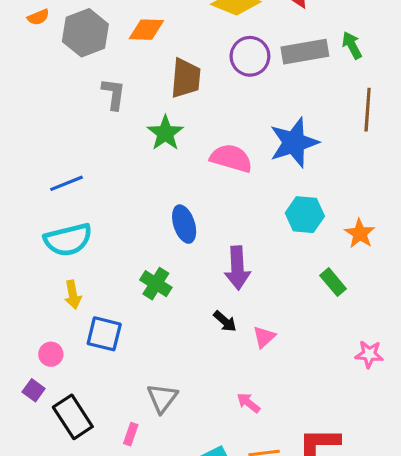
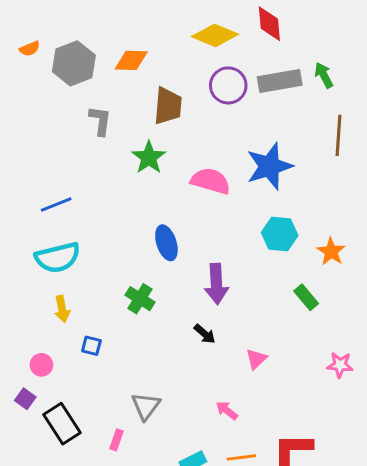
blue square: (104, 334) -> (91, 346), size x0.6
pink triangle: (264, 337) -> (256, 359), moved

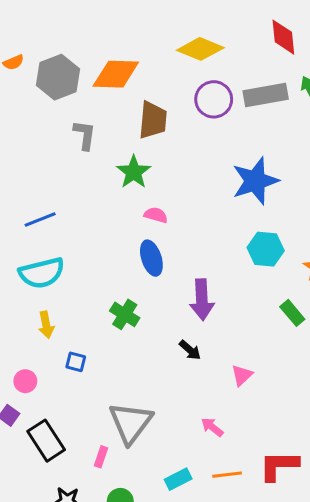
red diamond: (269, 24) -> (283, 37), moved
orange diamond: (131, 60) -> (116, 74), size x1.4
pink semicircle: (211, 181) -> (156, 215), moved, size x0.6
gray triangle: (146, 406) -> (131, 423), size x1.5

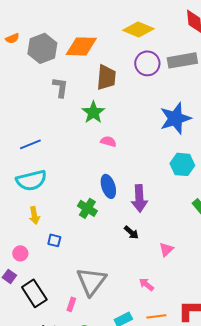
blue ellipse: (151, 258) -> (108, 186), moved

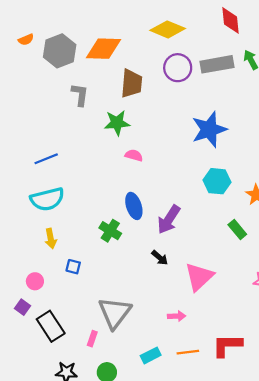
green star: (93, 112) -> (117, 123), turned 30
purple arrow: (139, 198) -> (169, 219), turned 36
pink triangle: (166, 249) -> (199, 277), size x1.8
pink arrow: (146, 284) -> (177, 316), turned 140

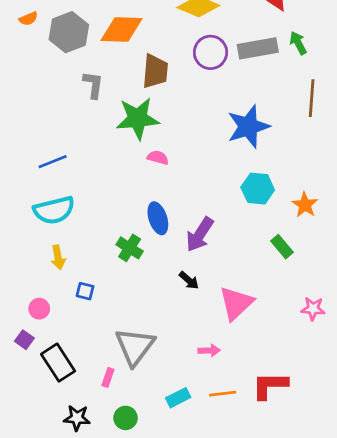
green star: (117, 123) -> (138, 118), size x1.4

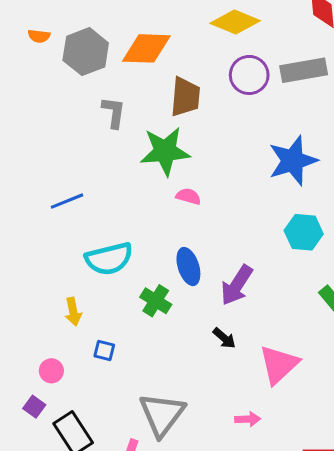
orange semicircle: (28, 19) -> (39, 36), turned 30
cyan semicircle: (54, 210) -> (109, 259), moved

